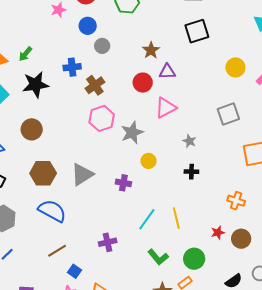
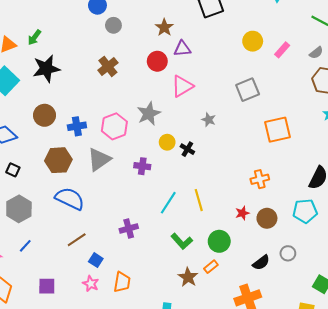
blue cross: (72, 67) -> (77, 126), moved
pink hexagon: (102, 118) -> (114, 126), moved
black cross: (191, 172) -> (187, 149), moved, turned 32
orange cross: (236, 201) -> (260, 179), turned -30

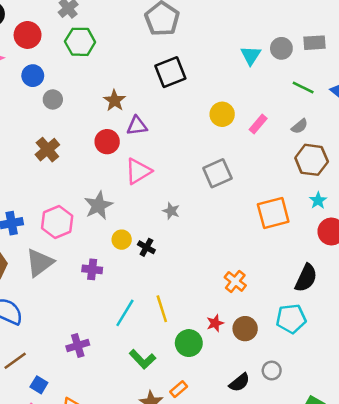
orange square: (278, 130) -> (273, 213), moved
orange cross: (260, 179) -> (235, 281), turned -36
green circle: (219, 241) -> (189, 343), moved

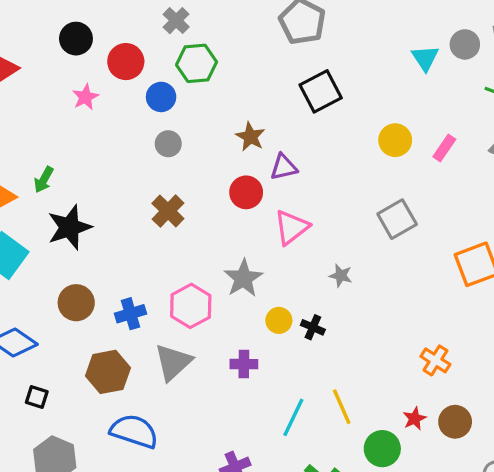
blue circle: (33, 76) -> (161, 97), moved

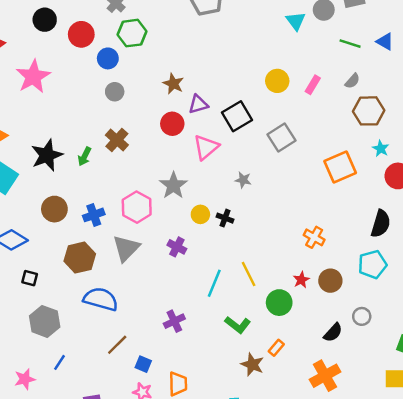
black square: (321, 91) -> (237, 116), moved
pink star: (85, 97) -> (33, 77), moved, size x1.8
green arrow: (44, 180) -> (85, 156), moved
purple cross: (244, 364) -> (177, 247), turned 30

